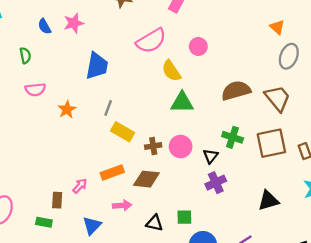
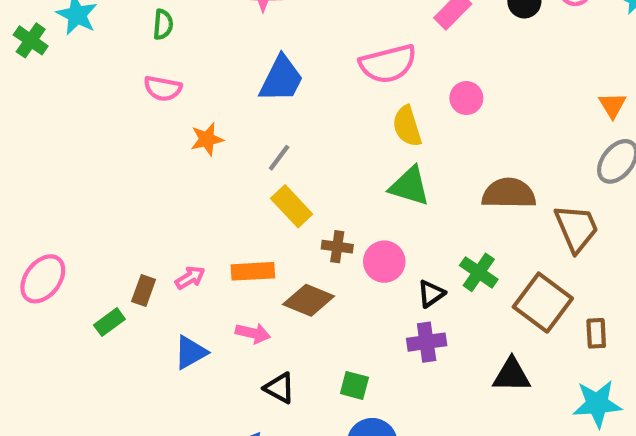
brown square: (271, 143) -> (543, 303), turned 32
black triangle: (268, 201) -> (512, 375), moved
green rectangle: (44, 222) -> (109, 322), turned -63
black triangle: (154, 223) -> (280, 388), moved

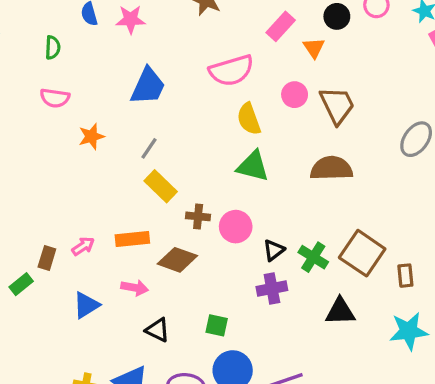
orange triangle: (613, 105) -> (314, 48), moved
brown trapezoid: (576, 228) -> (337, 105), moved
green cross: (479, 272) -> (313, 257), moved

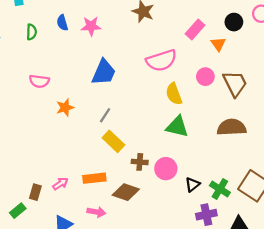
green semicircle: (53, 47) -> (31, 32), moved
purple cross: (272, 289) -> (206, 215), moved

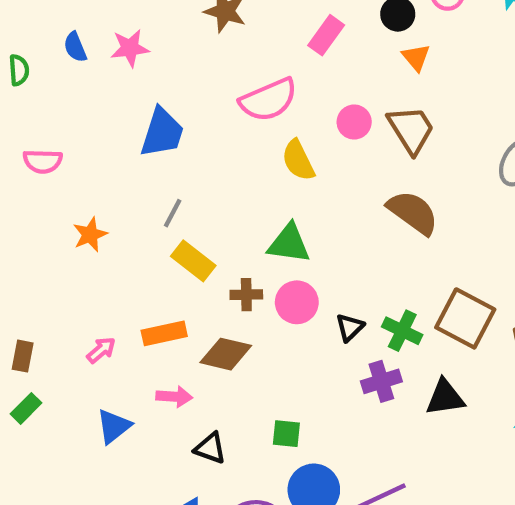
orange triangle: (218, 44) -> (416, 57), moved
orange star: (65, 108) -> (90, 235), moved
green triangle: (177, 127) -> (289, 243), moved
brown semicircle: (232, 127) -> (413, 213), turned 44
brown rectangle: (35, 192) -> (23, 356), moved

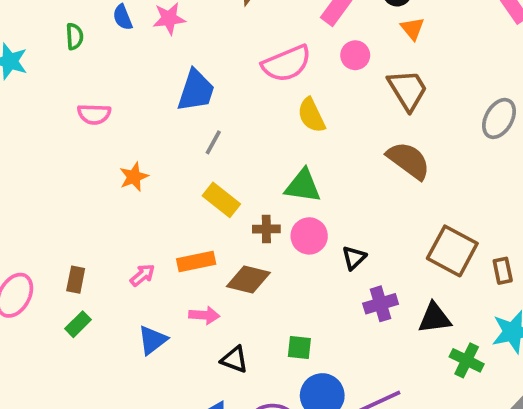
pink circle: (354, 122) -> (355, 55), moved
gray line: (173, 213) -> (213, 142), moved
green cross: (402, 331) -> (467, 360), moved

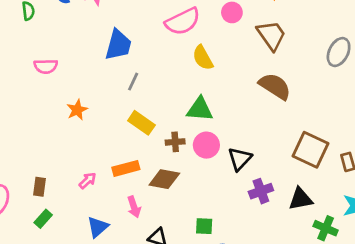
black triangle: (354, 258) -> (240, 159), size x1.4
pink arrow: (204, 315) -> (134, 207), turned 70

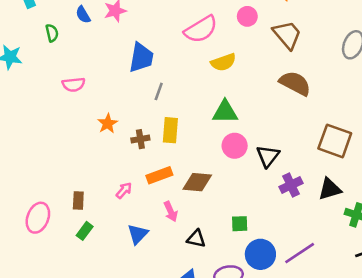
yellow semicircle: (203, 58) -> (223, 62), turned -75
yellow rectangle: (141, 123) -> (170, 130), turned 65
brown cross: (175, 142) -> (140, 139), moved

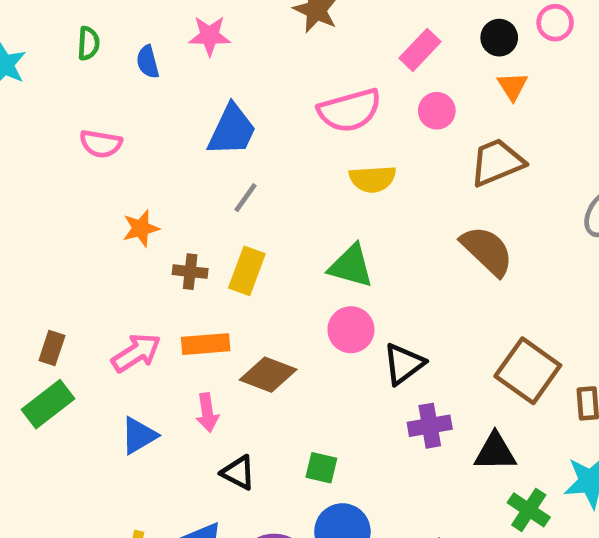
blue semicircle: (83, 15) -> (148, 62), moved
brown trapezoid: (287, 35) -> (497, 162), turned -88
pink arrow: (124, 190) -> (136, 353), size x1.5
green rectangle: (85, 231) -> (48, 404), size x1.5

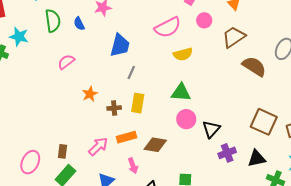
green semicircle: (88, 43) -> (53, 21), size x1.6
pink semicircle: (101, 144) -> (66, 62), turned 144
brown semicircle: (487, 251) -> (254, 66), moved

